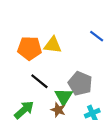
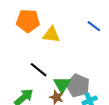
orange pentagon: (30, 48) -> (28, 21), moved
gray pentagon: (80, 83) -> (78, 86), moved

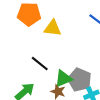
green triangle: (62, 85) -> (63, 79), turned 36

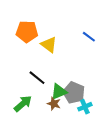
yellow triangle: (53, 28) -> (49, 45), turned 30

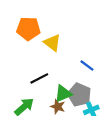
blue line: (89, 37) -> (87, 65), moved
black line: (37, 78) -> (39, 78), turned -66

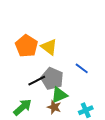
orange pentagon: (28, 29) -> (27, 46), moved, turned 30
gray pentagon: (79, 95) -> (52, 79), moved

